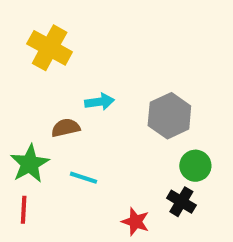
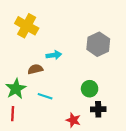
gray hexagon: (169, 116) -> (98, 44), moved
green circle: (195, 166) -> (90, 89), moved
black cross: (181, 202) -> (98, 109), turned -32

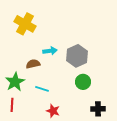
gray hexagon: (98, 44) -> (77, 56), moved
black cross: (98, 109) -> (98, 109), moved
red star: (73, 120) -> (53, 111), moved

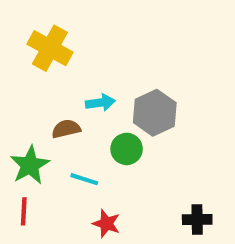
green circle: (83, 82) -> (127, 149), moved

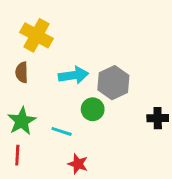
cyan arrow: (100, 103) -> (73, 75), size x1.4
brown semicircle: (66, 129) -> (22, 72), moved, turned -78
black cross: (197, 220) -> (158, 118), moved

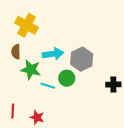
green star: (22, 121) -> (31, 70), moved, turned -30
cyan line: (62, 131) -> (48, 86), moved
red star: (78, 164) -> (37, 117), moved

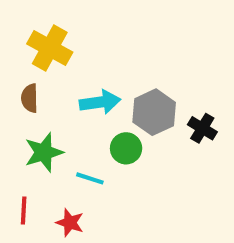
green star: (31, 70) -> (44, 152), moved, turned -30
black cross: (113, 85) -> (202, 128), moved, turned 32
cyan line: (48, 86) -> (90, 178), moved

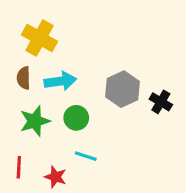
cyan arrow: (100, 102) -> (60, 81), moved
green circle: (126, 148) -> (76, 118), moved
cyan line: (90, 178) -> (86, 156), moved

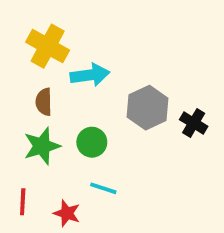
brown semicircle: (24, 78) -> (44, 102), moved
cyan arrow: (60, 81) -> (90, 75), moved

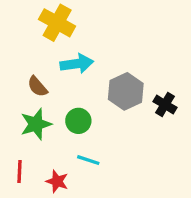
yellow cross: (48, 46) -> (57, 23), moved
brown semicircle: (44, 102) -> (37, 87), turned -40

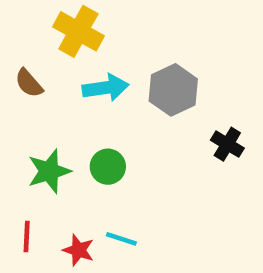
brown semicircle: (37, 87) -> (29, 83), moved
gray hexagon: (126, 91) -> (173, 90), moved
cyan line: (88, 160) -> (121, 239), moved

